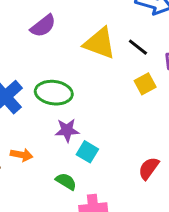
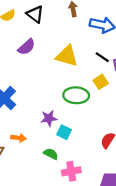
black line: (138, 47) -> (102, 57), moved
green ellipse: (54, 93) -> (76, 95), moved

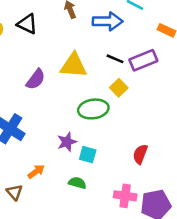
purple semicircle: (27, 47) -> (36, 79), moved
orange arrow: (19, 138) -> (36, 172), turned -32
pink cross: (71, 171) -> (125, 196), moved, turned 30

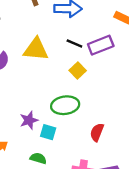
green ellipse: (93, 109) -> (65, 105), moved

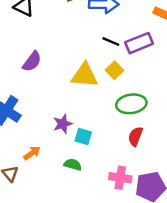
yellow triangle: (36, 49) -> (85, 75), moved
green ellipse: (65, 105) -> (131, 104), moved

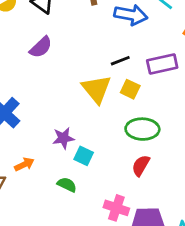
black line: (111, 42) -> (120, 61), moved, turned -54
purple semicircle: (32, 62) -> (41, 47), moved
yellow square: (114, 70) -> (130, 89), turned -30
yellow triangle: (85, 75) -> (97, 89), turned 36

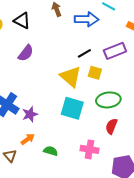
purple star: (63, 138) -> (30, 114), moved
cyan square: (84, 156) -> (72, 108), moved, size x1.6
green semicircle: (67, 185) -> (51, 151), moved
pink cross: (116, 208) -> (90, 149), moved

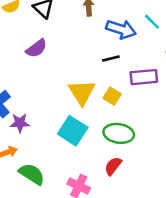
black line: (84, 53) -> (111, 59), moved
green semicircle: (51, 151) -> (32, 174), size x1.5

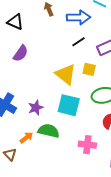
purple star: (20, 123) -> (36, 108), moved
green semicircle: (32, 174) -> (49, 131), moved

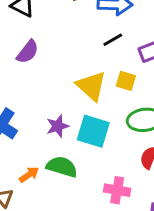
purple star: (36, 108) -> (58, 126), moved

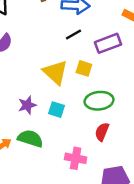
cyan square: (93, 131) -> (57, 110), size x0.6

